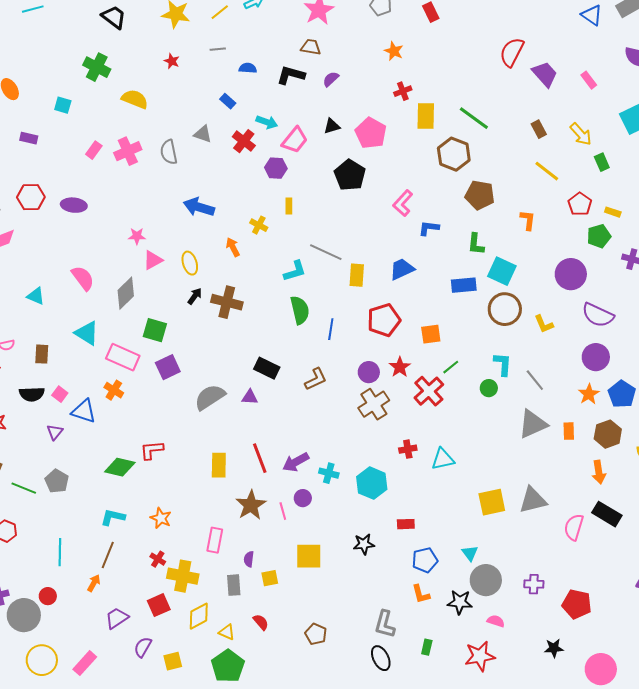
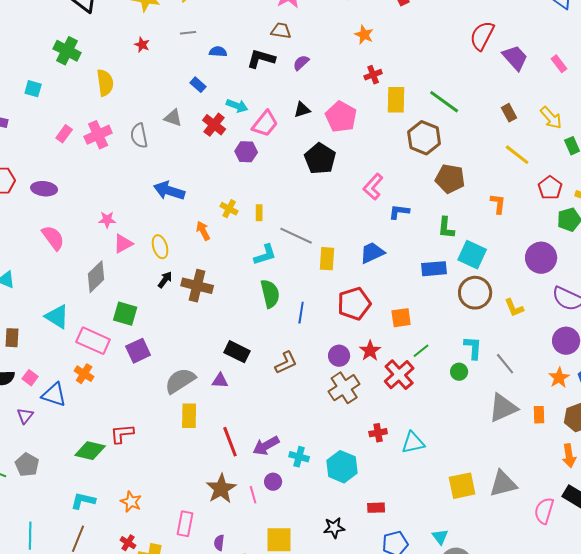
yellow semicircle: (135, 99) -> (105, 83), turned 60
yellow rectangle: (289, 206) -> (259, 213), moved
pink semicircle: (83, 278) -> (53, 238), moved
yellow rectangle: (219, 465) -> (189, 416), moved

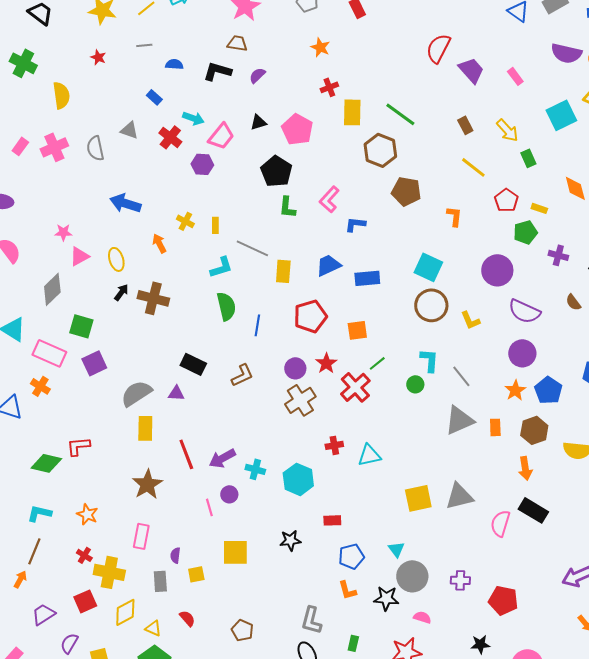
green L-shape: (446, 228) -> (287, 207), moved
blue rectangle: (434, 269) -> (367, 278), moved
brown star: (221, 489) -> (147, 484), moved

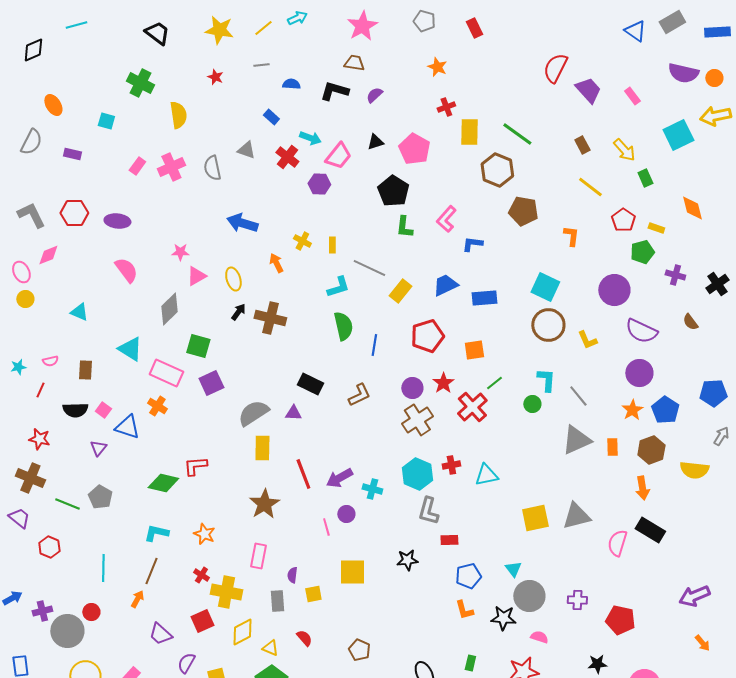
yellow rectangle: (283, 271) -> (400, 291), turned 35
cyan hexagon: (298, 479) -> (417, 474), moved
purple trapezoid: (43, 614) -> (160, 634), turned -105
gray L-shape: (311, 620) -> (428, 511), moved

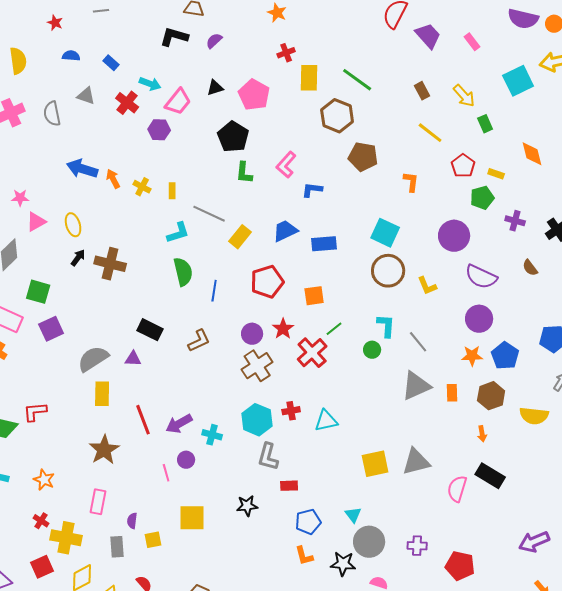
blue semicircle: (291, 84) -> (71, 56), moved
orange arrow: (276, 263) -> (113, 179), moved
orange star: (632, 410) -> (472, 356), turned 30
orange arrow: (642, 488) -> (482, 434), size x0.7

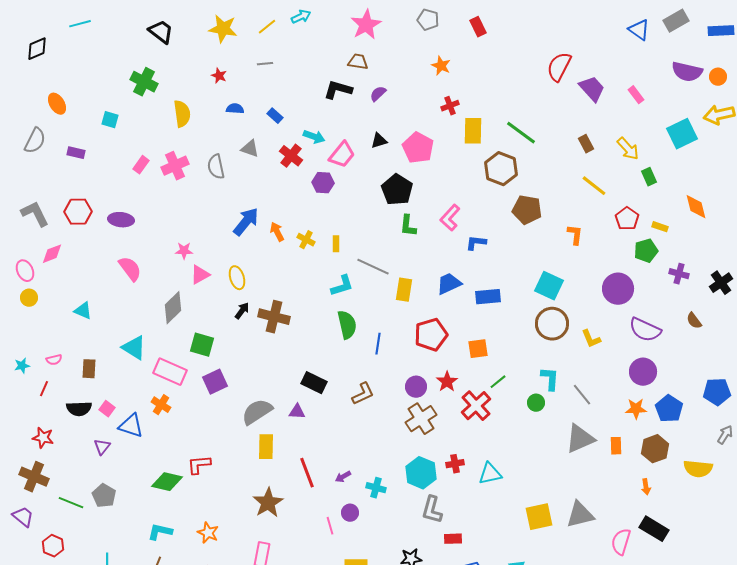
blue arrow: (82, 169) -> (246, 222), turned 112
yellow rectangle: (240, 237) -> (404, 290), turned -30
purple arrow: (179, 424) -> (343, 477), size x0.6

